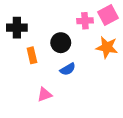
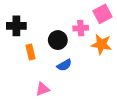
pink cross: (85, 21) -> (81, 28), moved

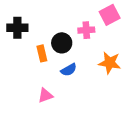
orange star: (101, 44) -> (110, 63), moved
orange rectangle: (31, 52) -> (42, 53), moved

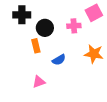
black cross: (17, 28) -> (22, 15), moved
black circle: (62, 43) -> (45, 28), moved

